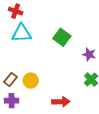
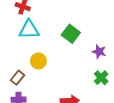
yellow circle: (31, 81) -> (38, 61), moved

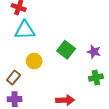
green square: (71, 34) -> (66, 50), moved
green cross: (101, 78) -> (96, 78), turned 32

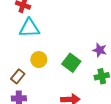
green square: (66, 50) -> (71, 63), moved

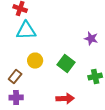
purple star: (100, 50) -> (91, 39), moved

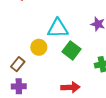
cyan triangle: (26, 31) -> (58, 28), moved

